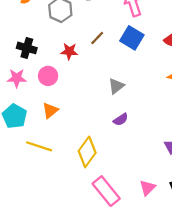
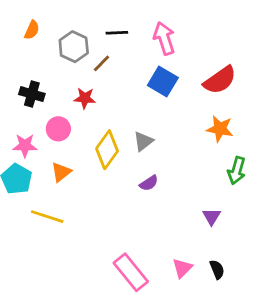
brown line: (97, 38) -> (102, 63), moved
pink star: (17, 78) -> (25, 146), moved
yellow diamond: (87, 152) -> (107, 150), moved

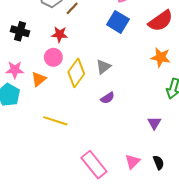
pink circle: (58, 129) -> (53, 57), moved
orange triangle: (61, 172) -> (39, 79), moved
yellow line: (47, 217) -> (55, 121), moved

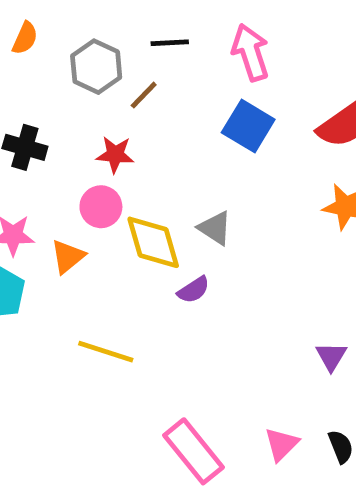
gray triangle: (103, 67) -> (215, 228), turned -49
yellow diamond: (76, 73) -> (153, 242), turned -52
purple semicircle: (107, 98) -> (194, 290), moved

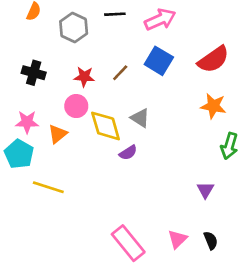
pink arrow: (251, 52) -> (160, 19), turned 84
brown line: (144, 95) -> (120, 73), moved
yellow line: (106, 352) -> (48, 187), moved

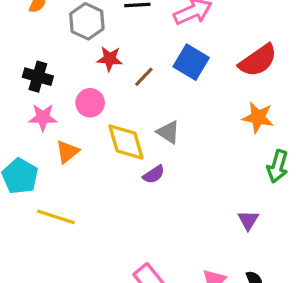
red star: (84, 77) -> (110, 59), moved
pink circle: (76, 106) -> (90, 103), moved
pink star: (27, 122) -> (43, 117), moved

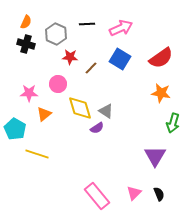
black cross: (38, 77) -> (26, 44), moved
gray triangle: (168, 132) -> (106, 111), moved
purple triangle: (248, 220) -> (155, 156), size x1.6

